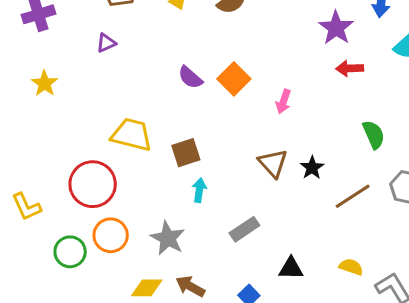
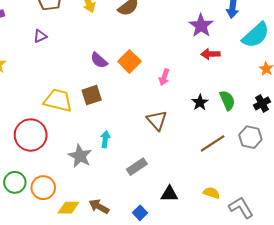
brown square: (186, 153) -> (92, 95), moved
black star: (312, 168) -> (200, 102), moved
orange circle: (111, 235) -> (43, 188), moved
gray star: (168, 238) -> (80, 156), moved

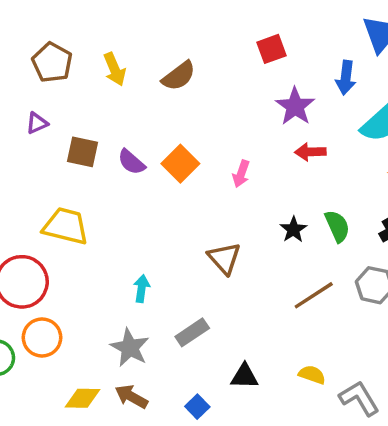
pink arrow: (164, 77) -> (241, 174), moved
brown square: (92, 95) -> (83, 152), moved, turned 30
gray star: (80, 156) -> (130, 348), moved
orange circle: (43, 188) -> (42, 338), moved

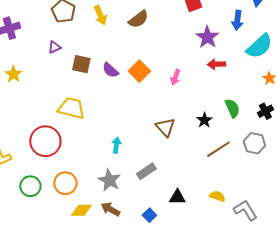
black star: (293, 230) -> (204, 120), moved
orange circle: (42, 338) -> (65, 183), moved

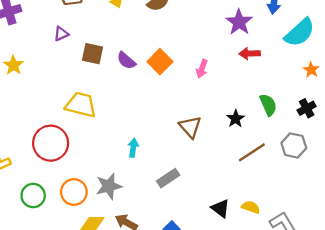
gray star: (109, 180) -> (109, 186), moved, turned 30
black triangle: (177, 197) -> (220, 208), moved, turned 36

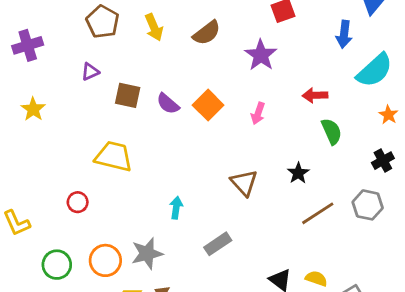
purple star: (239, 22) -> (261, 55), moved
green semicircle: (268, 105) -> (332, 131), moved
red circle: (51, 143) -> (78, 202), size x0.5

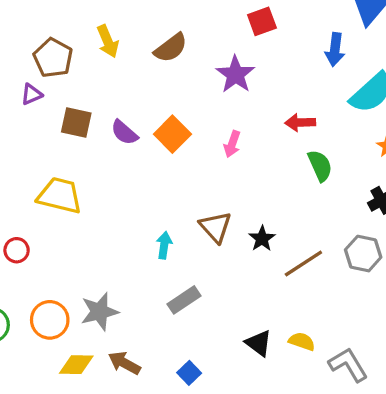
brown pentagon: (103, 22) -> (53, 58), moved
black star: (298, 173) -> (262, 239), moved
cyan arrow: (176, 208) -> (164, 245), moved

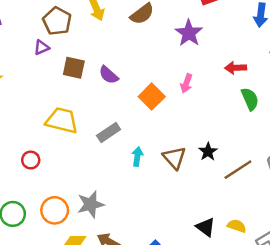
orange square: (172, 134) -> (152, 97), moved
brown triangle: (216, 227) -> (174, 158), moved
gray rectangle: (184, 300) -> (109, 132), moved

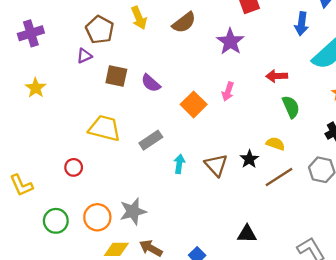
yellow semicircle: (237, 226) -> (275, 144), moved
black triangle: (206, 227) -> (247, 234), turned -36

